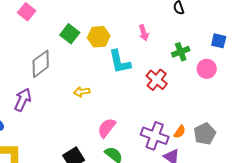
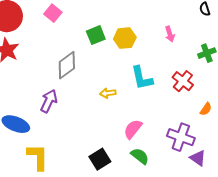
green square: (70, 34) -> (96, 35), turned 30
cyan L-shape: (120, 62) -> (142, 78), moved
orange semicircle: (180, 132) -> (206, 109), moved

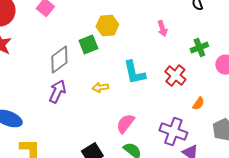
green square: (96, 35) -> (88, 45), moved
yellow hexagon: (125, 38) -> (107, 26), moved
purple arrow: (49, 101) -> (57, 92), moved

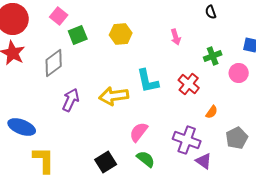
green square: (88, 45) -> (78, 35), moved
gray diamond: (59, 60) -> (54, 63), moved
yellow arrow: (100, 88) -> (114, 96), size x1.8

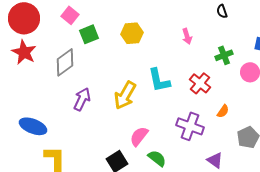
yellow arrow: (114, 96) -> (125, 95), turned -52
pink semicircle: (139, 132) -> (139, 136), moved
purple cross: (187, 140) -> (190, 126), moved

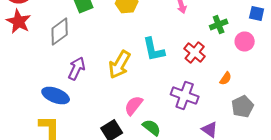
orange semicircle: (223, 111) -> (226, 78), moved
blue ellipse: (33, 126) -> (56, 96), moved

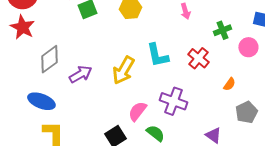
gray diamond: (60, 32) -> (49, 59), moved
purple arrow: (77, 68) -> (80, 74), turned 35
blue ellipse: (56, 96) -> (41, 101), moved
purple cross: (185, 96) -> (173, 101), moved

